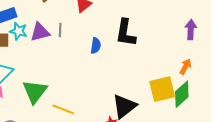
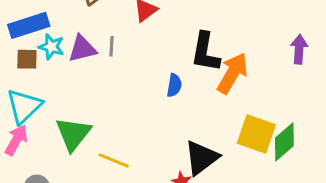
blue semicircle: (96, 46) -> (174, 85), moved
orange arrow: (185, 67) -> (232, 73), moved, size x1.8
yellow square: (162, 89) -> (256, 134), turned 32

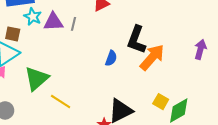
brown square: (27, 59) -> (13, 34), moved
yellow square: (256, 134) -> (161, 102), size x0.6

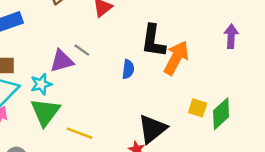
cyan star: (33, 17) -> (41, 84), moved, turned -30
purple triangle: (53, 22) -> (62, 61), moved
gray line: (74, 24) -> (82, 50), moved, turned -56

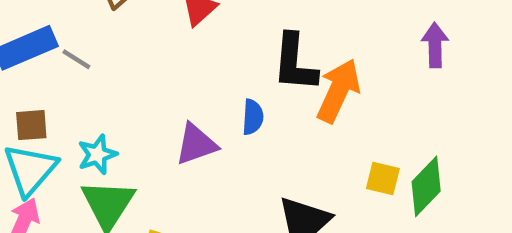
gray line: (82, 50) -> (76, 59), moved
purple triangle: (62, 61) -> (196, 144), moved

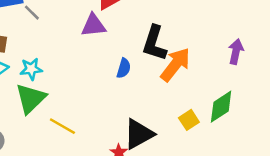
purple triangle: (196, 144) -> (93, 25), moved
yellow square: (383, 178) -> (189, 120), turned 30
green diamond: (426, 186) -> (221, 107), moved

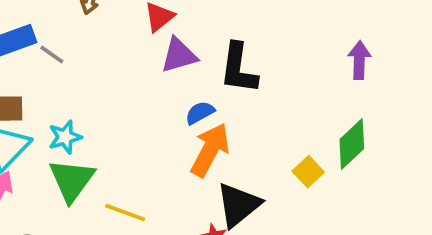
purple triangle: (93, 25) -> (179, 55), moved
orange arrow: (175, 65) -> (210, 150), moved
blue semicircle: (124, 68) -> (200, 113), turned -126

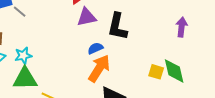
green diamond: (352, 144) -> (174, 71), turned -64
yellow square: (308, 172) -> (156, 72), moved, turned -35
green triangle: (72, 180) -> (25, 79), turned 48

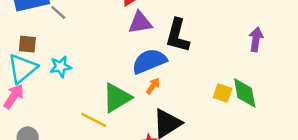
blue semicircle: (95, 48) -> (149, 61), size x1.8
orange arrow: (99, 68) -> (153, 86), size x0.5
green triangle: (25, 79) -> (117, 98), moved, turned -32

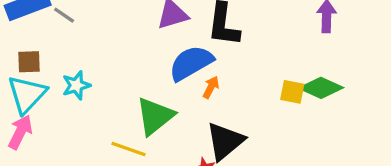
orange arrow: (153, 86) -> (211, 87), moved
green diamond: (245, 93) -> (321, 88), turned -48

